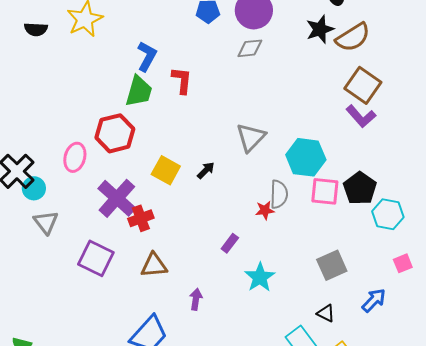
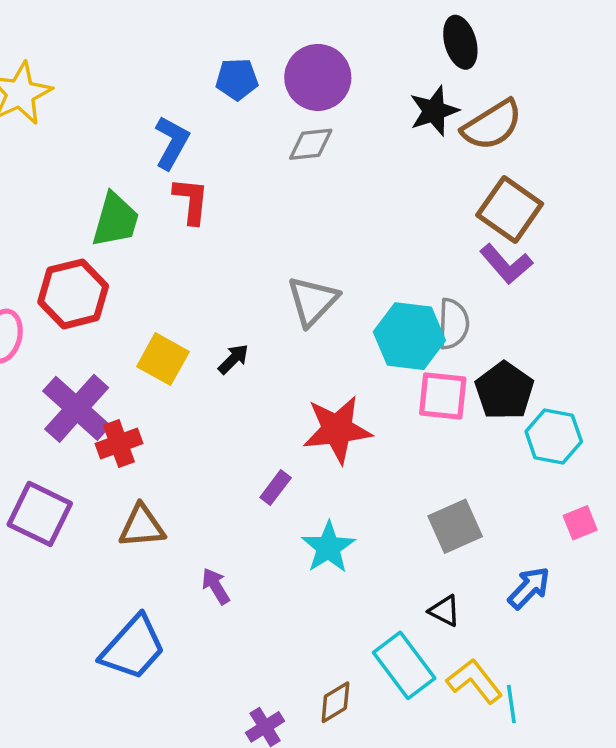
blue L-shape: (147, 56) -> (172, 143), moved
gray semicircle: (279, 194) -> (453, 324), moved
red star: (265, 210) -> (337, 429), size x2.0
purple arrow: (196, 299) -> (216, 586), turned -40

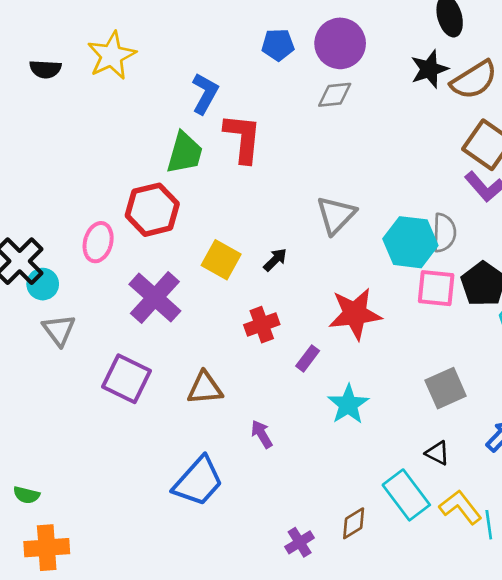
blue L-shape: (172, 143) -> (205, 93), moved
red L-shape: (191, 201) -> (243, 138), size x1.4
red cross: (119, 444) -> (262, 325), moved

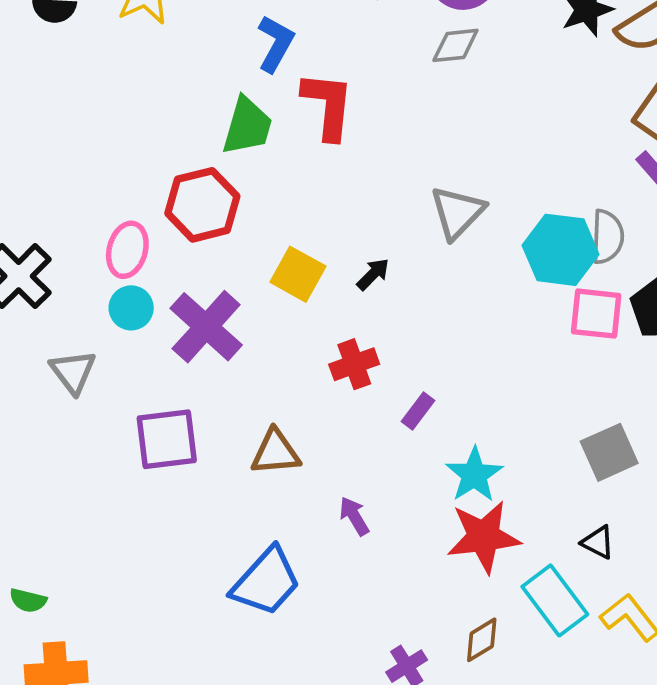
cyan circle: (43, 284) -> (131, 308), moved
red star: (355, 314) -> (484, 537), moved
purple square: (126, 379) -> (167, 439), turned -33

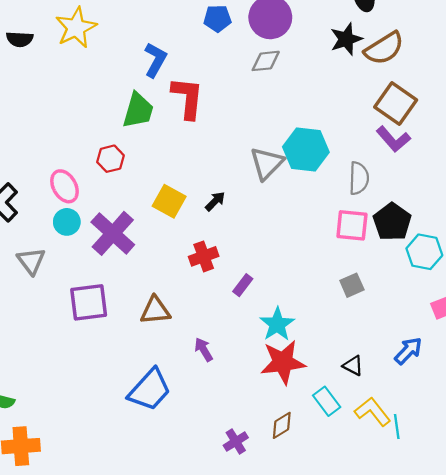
red hexagon: (202, 205) -> (110, 159), size x0.6
pink ellipse: (127, 250) -> (65, 186), turned -44
cyan hexagon: (560, 250) -> (306, 149), moved
gray square: (609, 452) -> (352, 285), moved, size x0.7
cyan rectangle: (555, 600) -> (327, 401), size x0.7

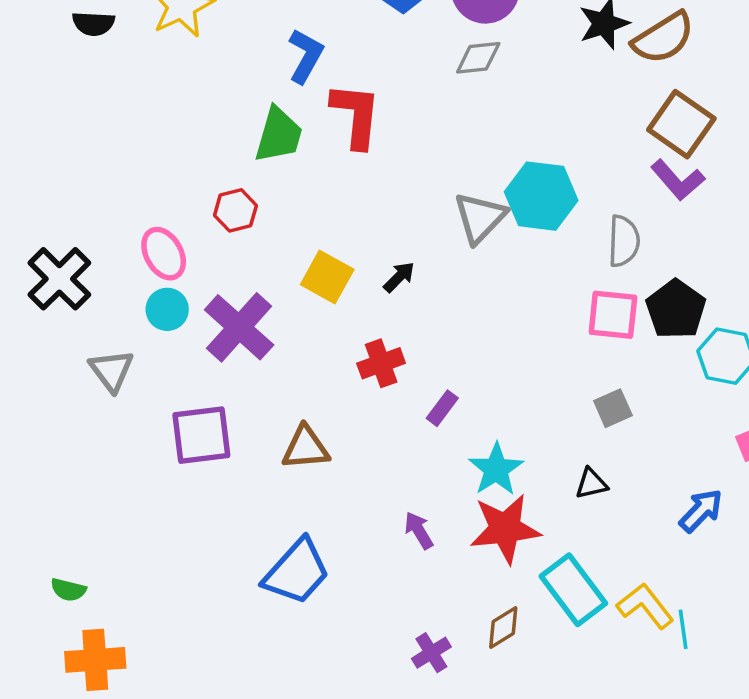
purple arrow: (204, 350) -> (419, 530), moved
black triangle: (353, 366) -> (591, 484), moved, turned -40
cyan rectangle: (327, 401) -> (573, 590), size x1.5

